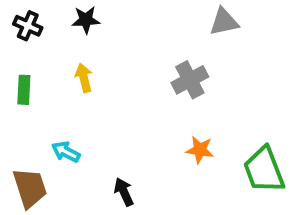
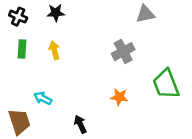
green rectangle: (24, 90) -> (22, 49), moved
orange star: (200, 150) -> (119, 97), moved
green trapezoid: (264, 170) -> (166, 84), moved

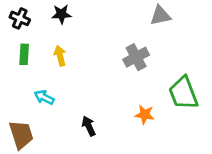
orange star: (119, 97) -> (145, 115), moved
cyan arrow: (43, 98) -> (44, 97), moved
black arrow: (80, 124) -> (89, 126), moved

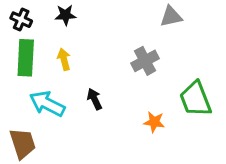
green rectangle: (24, 54) -> (26, 58), size x1.6
cyan arrow: (44, 97) -> (47, 104), size x1.6
black arrow: (89, 126) -> (95, 99), moved

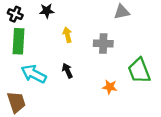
yellow arrow: (64, 59) -> (67, 35), moved
gray cross: (145, 61) -> (103, 43), turned 30

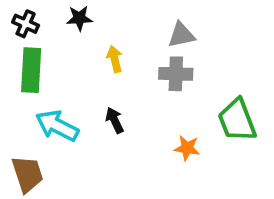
gray triangle: (122, 12) -> (181, 35), moved

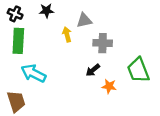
gray triangle: (181, 35) -> (84, 20), moved
black arrow: (115, 120) -> (93, 70), moved, turned -104

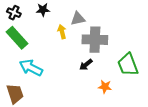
green rectangle: (18, 41) -> (17, 38), turned -45
gray cross: (103, 43) -> (95, 40), size x1.4
orange star: (109, 86) -> (105, 87), moved

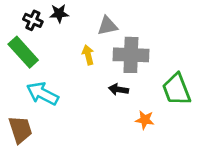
black cross: (14, 13) -> (33, 20), moved
yellow arrow: (62, 32) -> (88, 55), moved
black arrow: (86, 65) -> (118, 89), turned 48

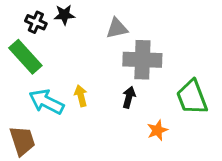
yellow arrow: (88, 55) -> (81, 96), moved
black arrow: (118, 89) -> (129, 97), turned 96
orange star: (145, 120) -> (157, 130), turned -30

